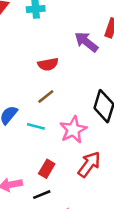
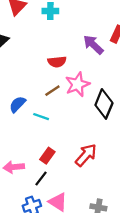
pink star: (73, 130) -> (77, 84), moved
black line: (42, 195) -> (41, 178), turned -35

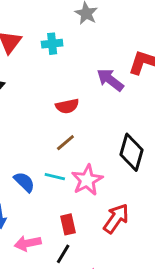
pink star: (77, 84) -> (87, 180), moved
blue semicircle: (17, 104) -> (24, 182), moved, turned 96
red rectangle: (47, 156) -> (68, 224), turned -42

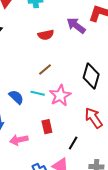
red semicircle: (67, 106) -> (46, 35), moved
red arrow: (116, 219) -> (94, 118), moved, turned -70
black line: (63, 254) -> (73, 143), moved

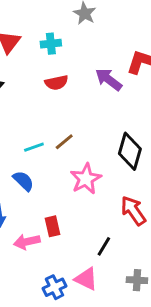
red semicircle: (46, 35) -> (56, 83), moved
cyan line: (38, 93) -> (34, 147), moved, turned -32
red rectangle: (47, 127) -> (52, 226), moved

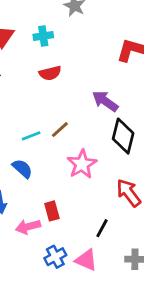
purple arrow: (109, 79) -> (105, 101), moved
blue cross: (55, 287) -> (55, 257), moved

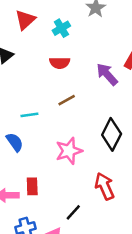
cyan cross: (43, 36) -> (61, 28), turned -36
purple arrow: (105, 101) -> (107, 74), moved
brown line: (60, 130) -> (67, 100), moved

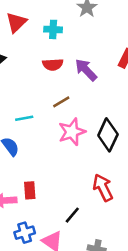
cyan cross: (61, 28) -> (53, 29), turned 36
purple arrow: (107, 74) -> (86, 70), moved
pink star: (69, 151) -> (72, 132), moved

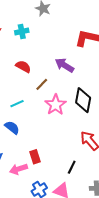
red semicircle: (53, 65) -> (23, 67), moved, turned -133
purple arrow: (86, 70) -> (64, 65), moved

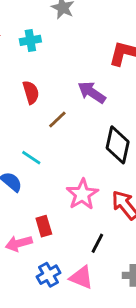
red semicircle: (23, 67) -> (31, 92), turned 42
cyan line: (17, 104) -> (31, 158), moved, turned 56
pink star: (55, 105) -> (82, 194), moved

